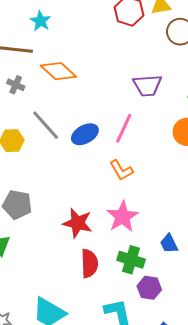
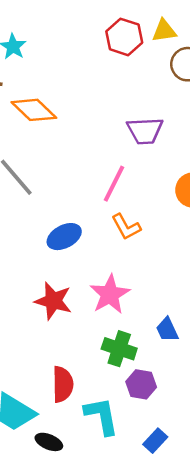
blue ellipse: (85, 134) -> (64, 237), moved
orange L-shape: (121, 170) -> (126, 227), moved
red semicircle: (89, 263) -> (63, 384), moved

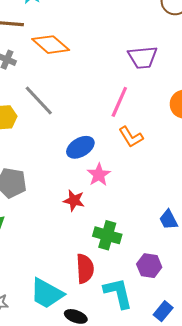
pink star: (110, 294) -> (99, 175), moved, size x0.7
red star: (53, 301) -> (74, 201), size x0.7
green cross: (119, 349) -> (107, 235), moved

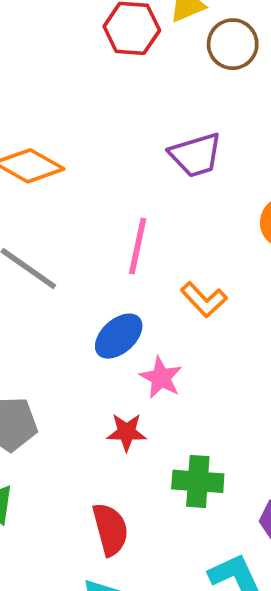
pink line: (119, 102) -> (138, 246), moved
red semicircle: (85, 269) -> (110, 529), moved

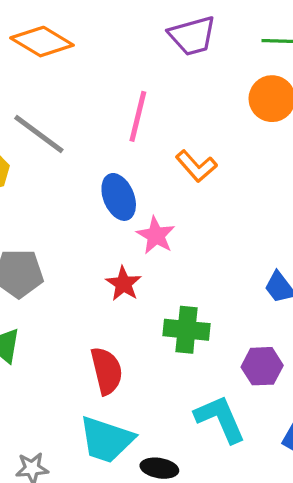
blue ellipse: (119, 336) -> (119, 197), turned -72
red star: (127, 432) -> (124, 284), turned 30

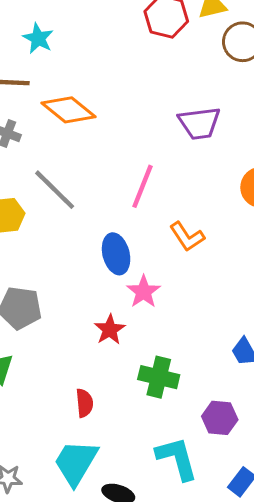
red semicircle: (107, 371) -> (84, 403), size x0.7
cyan trapezoid: (106, 440) -> (76, 463), turned 94

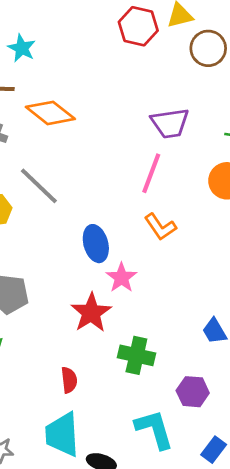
pink line: (142, 186) -> (151, 173), moved
red star: (110, 330) -> (91, 313), size x1.4
cyan trapezoid: (76, 463) -> (62, 434), turned -33

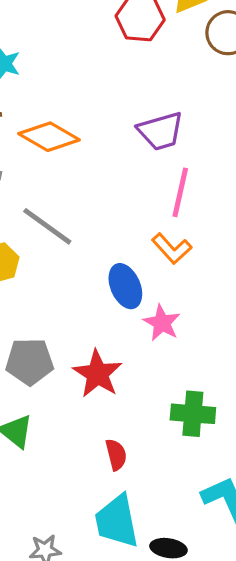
purple trapezoid: (170, 123) -> (161, 131), moved
orange L-shape: (160, 227) -> (172, 249), moved
red star: (91, 313) -> (97, 374), moved

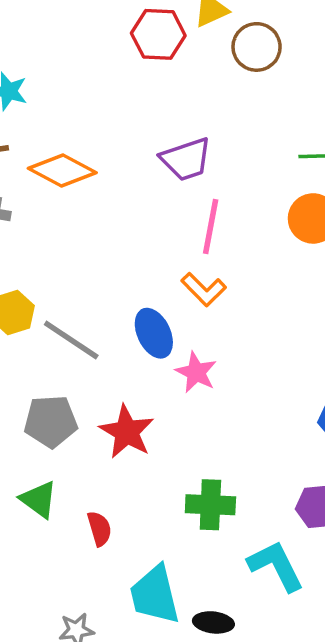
gray line: (47, 226) -> (71, 340), moved
green cross: (193, 414) -> (210, 505), moved
red semicircle: (116, 455) -> (99, 529), moved

